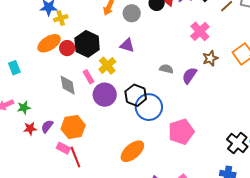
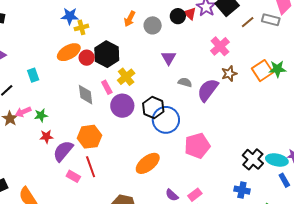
purple triangle: (127, 45) -> (169, 58), moved, turned 42
purple semicircle: (189, 76) -> (208, 90), size x1.4
purple semicircle: (47, 126) -> (63, 151), moved, size x1.6
pink rectangle: (63, 148) -> (73, 176), moved

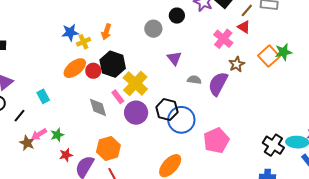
red triangle: (190, 13) -> (244, 27), moved
orange arrow: (130, 19) -> (106, 32), moved
yellow cross: (126, 77) -> (135, 83), size x1.4

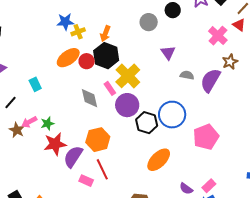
orange arrow: (106, 32) -> (105, 34), moved
black hexagon: (167, 110) -> (147, 123), moved
red star: (66, 155) -> (55, 144), size x1.6

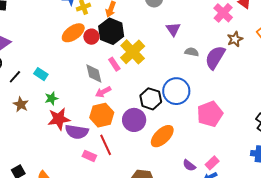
cyan rectangle: (35, 84) -> (41, 74), moved, turned -32
purple circle: (127, 105) -> (134, 120), moved
pink arrow: (29, 122) -> (103, 92), moved
purple semicircle: (73, 157) -> (77, 132), turned -115

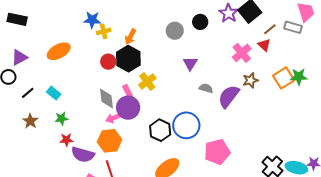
orange ellipse: (73, 33) -> (59, 51), moved
yellow cross: (133, 52) -> (147, 82), size x0.7
red star: (59, 119) -> (66, 140), size x0.6
purple circle: (134, 120) -> (128, 108), moved

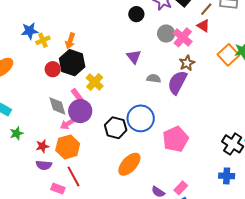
gray circle: (175, 31) -> (166, 34), moved
brown star: (250, 80) -> (187, 63), moved
red star: (66, 140) -> (42, 146), moved
purple semicircle: (83, 155) -> (44, 165), size x0.7

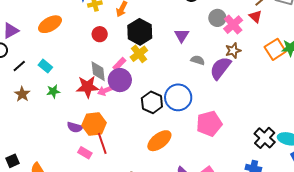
black hexagon: (72, 63) -> (140, 32), moved
pink rectangle: (77, 95) -> (119, 64), turned 72
red star: (42, 146) -> (88, 87), moved, size x1.6
orange hexagon: (68, 147) -> (94, 124), moved

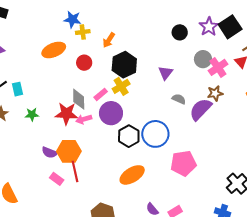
orange ellipse: (50, 24) -> (54, 50), moved
cyan rectangle: (45, 66) -> (18, 89), moved, turned 32
purple circle: (120, 80) -> (111, 113), moved

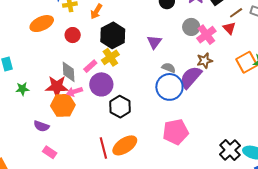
blue circle: (155, 134) -> (169, 87), moved
orange hexagon: (69, 151) -> (63, 105), moved
red line: (75, 171) -> (103, 148), moved

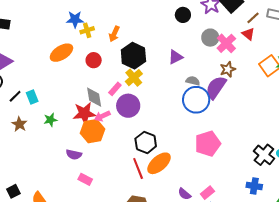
purple triangle: (154, 42) -> (176, 57), turned 35
black hexagon: (120, 107) -> (146, 142), moved

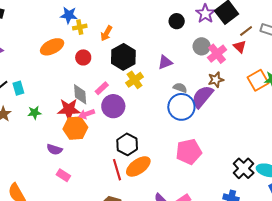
yellow cross: (134, 78) -> (135, 80), moved

